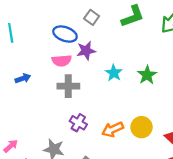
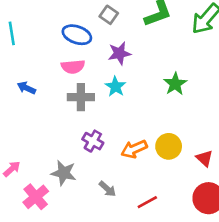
purple star: (86, 51) -> (119, 53), moved
cyan star: (114, 73) -> (115, 87), moved
blue arrow: (23, 78) -> (26, 88), turned -136

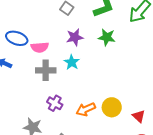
blue ellipse: (77, 35) -> (17, 38), moved
green star: (175, 84) -> (107, 37), moved, turned -30

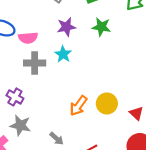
purple cross: (55, 103) -> (15, 97), moved
orange arrow: (86, 109) -> (78, 106), turned -30

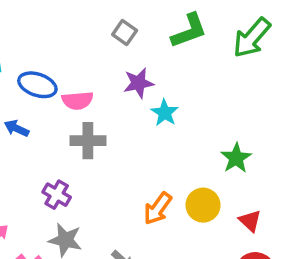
green star: (101, 27) -> (236, 158), moved, turned 30
cyan star: (63, 54) -> (165, 113), moved

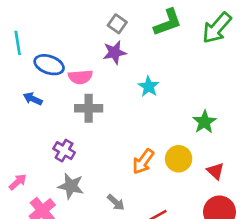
purple star: (139, 83) -> (115, 52), moved

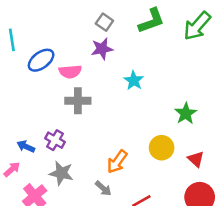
blue ellipse: (49, 65) -> (41, 60), turned -56
blue arrow: (33, 99) -> (26, 146), moved
orange arrow: (143, 161) -> (117, 162), moved

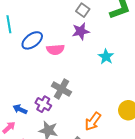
gray cross: (78, 101) -> (61, 89), moved, turned 30

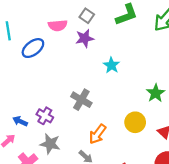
pink semicircle: (55, 50) -> (58, 25), moved
gray cross: (61, 89) -> (81, 100), moved

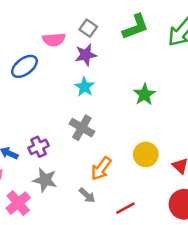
cyan star: (111, 65) -> (84, 87), moved
green star: (156, 93) -> (144, 94), moved
purple cross: (45, 116) -> (39, 147), turned 35

